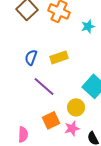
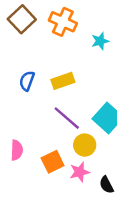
purple line: (44, 86) -> (67, 118), moved
pink semicircle: (23, 134) -> (17, 150), moved

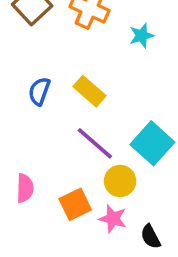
yellow rectangle: (63, 81) -> (90, 91), turned 60
pink star: (80, 172) -> (113, 219), turned 30

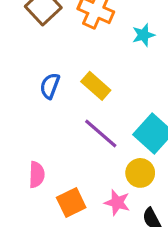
yellow circle: (120, 181) -> (140, 173), moved
orange square: (75, 204) -> (71, 203), moved

